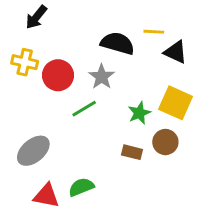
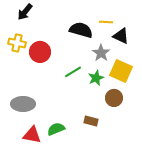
gray star: (102, 77) -> (101, 53), moved
green line: (84, 109) -> (73, 72), moved
gray ellipse: (33, 151) -> (23, 104), turned 40
brown rectangle: (132, 152) -> (91, 121), moved

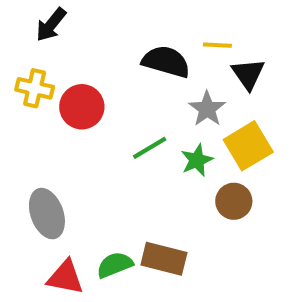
black triangle: (121, 36) -> (248, 74), turned 30
yellow square: (121, 71) -> (248, 146), turned 35
gray ellipse: (23, 104) -> (47, 214), turned 70
brown rectangle: (91, 121) -> (164, 259), moved, size x1.5

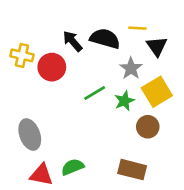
black arrow: (51, 25) -> (73, 41), moved, turned 100
brown rectangle: (164, 259) -> (132, 170), moved

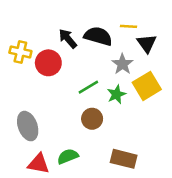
brown circle: (148, 127) -> (92, 119), moved

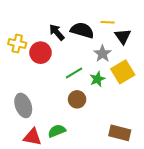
brown rectangle: (124, 159) -> (120, 133), moved

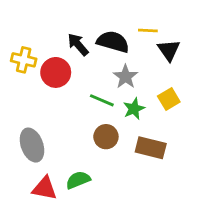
gray star: (102, 54) -> (126, 77), moved
yellow square: (123, 72) -> (169, 99), size x0.7
green line: (74, 73) -> (102, 100), turned 54
brown rectangle: (120, 133) -> (151, 148), moved

